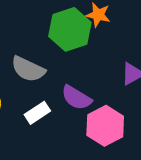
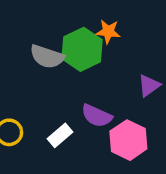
gray semicircle: (28, 69) -> (47, 57), moved

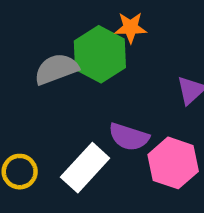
gray semicircle: (47, 57) -> (56, 69), turned 148
white rectangle: (60, 135) -> (85, 168), size x1.5

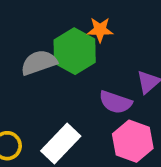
purple semicircle: (129, 137) -> (115, 102), moved

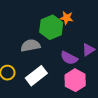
gray semicircle: (39, 62) -> (30, 45), moved

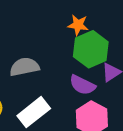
green hexagon: (51, 27) -> (91, 49), moved

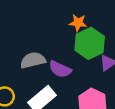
purple semicircle: (82, 85) -> (60, 69), moved

